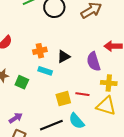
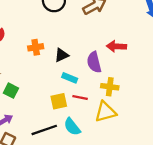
cyan rectangle: (45, 71) -> (70, 78), moved
green square: (22, 82) -> (11, 91), moved
yellow triangle: (106, 106) -> (105, 112), turned -35

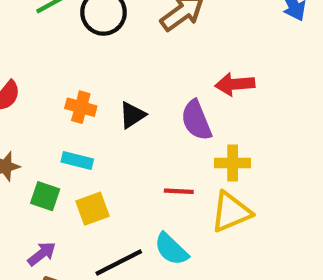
orange cross: (36, 47) -> (81, 107), turned 32
cyan rectangle: (70, 78) -> (77, 160), moved
yellow square: (59, 101) -> (93, 209), moved

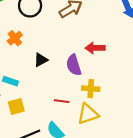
orange cross: (81, 107) -> (15, 38), moved, turned 32

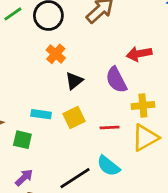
orange cross: (15, 38) -> (56, 54), moved
yellow square: (16, 107) -> (74, 118), moved

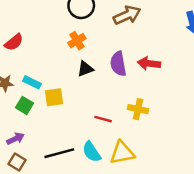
purple semicircle: (116, 80) -> (118, 64), moved
cyan rectangle: (41, 114) -> (32, 82), moved
yellow square: (74, 118) -> (54, 97), moved
yellow triangle: (145, 138) -> (122, 153), moved

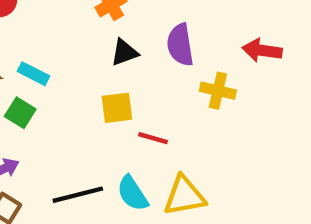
red arrow: (149, 63) -> (262, 50), moved
yellow square: (54, 97) -> (117, 108), moved
yellow cross: (138, 109) -> (218, 91), moved

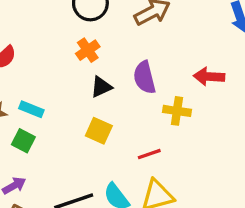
yellow square: (117, 108) -> (99, 131), turned 36
red line: (153, 138) -> (149, 154), moved, turned -30

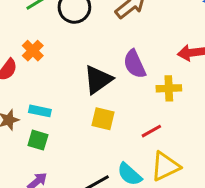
orange cross: (88, 50) -> (33, 51), moved
black triangle: (101, 87) -> (98, 80), size x1.5

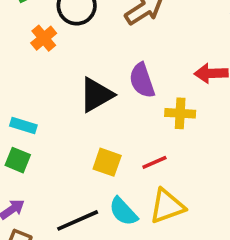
orange cross: (33, 51) -> (44, 38), moved
yellow square: (103, 119) -> (107, 162), moved

